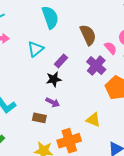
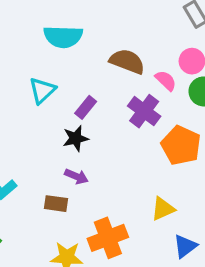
cyan semicircle: (50, 17) -> (63, 37), turned 115
brown semicircle: (88, 35) -> (127, 61), turned -40
yellow triangle: (93, 120) -> (163, 209), moved, turned -42

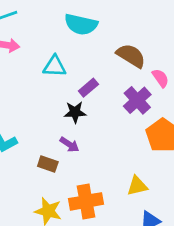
cyan triangle: (42, 90) -> (55, 66), turned 35

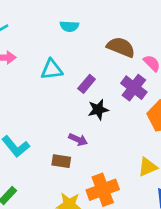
cyan semicircle: (81, 24) -> (69, 26), size x0.6
black star: (75, 112) -> (98, 110), moved

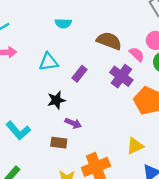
black star: (98, 110) -> (56, 100), moved

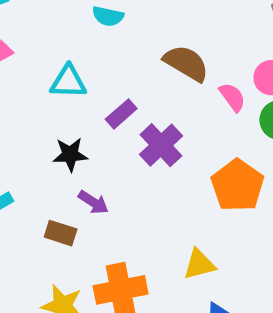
purple cross: (121, 76) -> (161, 145), moved

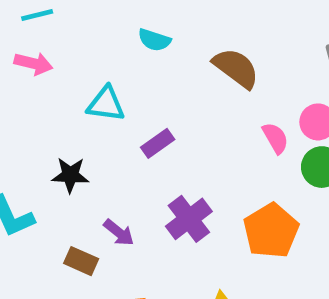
brown semicircle: (186, 63) -> (236, 68), moved
purple cross: (161, 145) -> (189, 219), moved
black star: (70, 155) -> (70, 175), moved

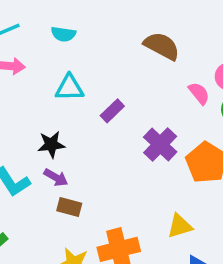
cyan semicircle: (154, 40) -> (63, 34), moved
purple cross: (189, 219) -> (160, 145), moved
purple arrow: (119, 232) -> (56, 177), moved

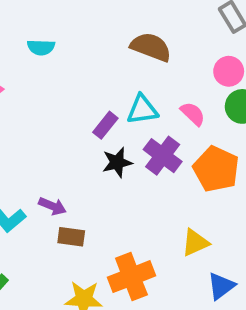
cyan triangle: (69, 88) -> (142, 110), moved
pink semicircle: (199, 93) -> (193, 114), moved
black star: (51, 145) -> (117, 162), moved

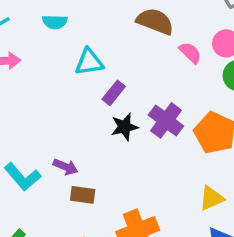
cyan triangle: (142, 110) -> (89, 62), moved
pink semicircle: (193, 114) -> (190, 53), moved
yellow triangle: (195, 243) -> (212, 198), moved

